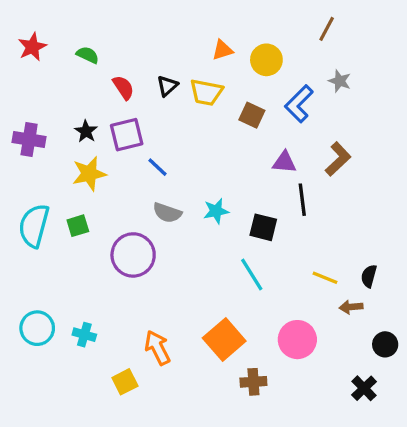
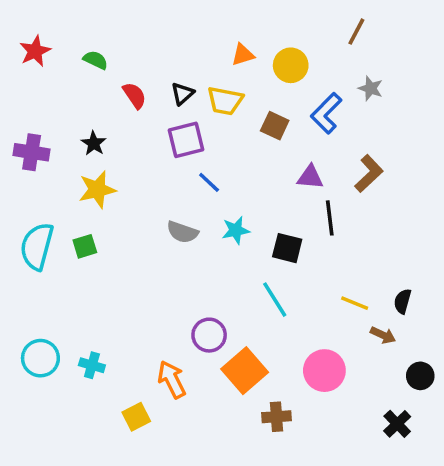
purple square: (127, 135) -> (186, 140), moved
blue line: (157, 167) -> (209, 182), moved
purple circle: (133, 255) -> (209, 335), moved, size x0.7
brown arrow: (351, 307) -> (383, 335), turned -150

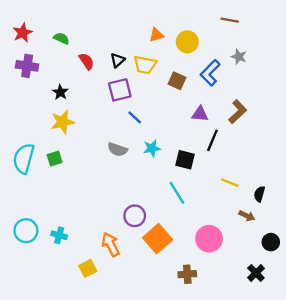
brown line: (356, 32) -> (230, 20), turned 72
purple cross: (32, 152) -> (27, 66), moved
black line: (330, 218) -> (212, 140), turned 30
yellow line: (355, 303) -> (230, 183), moved
brown cross: (277, 417) -> (187, 274), moved

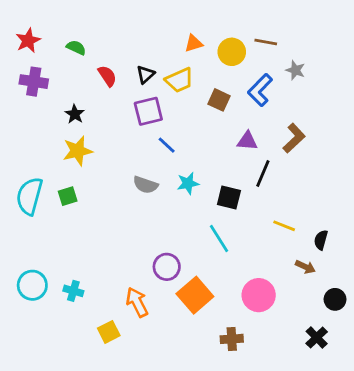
brown line: (230, 20) -> (266, 42), moved
yellow trapezoid: (145, 65) -> (179, 80), turned -35

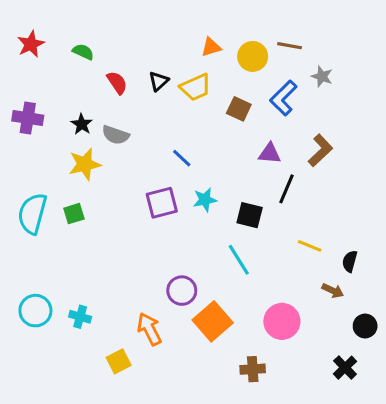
purple cross: (34, 82) -> (28, 118), moved
purple square: (148, 111) -> (162, 203), moved
gray semicircle: (145, 185) -> (116, 135), moved

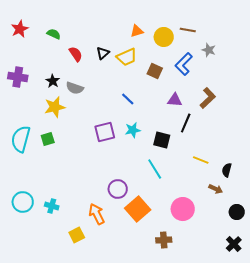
blue line: (182, 158) -> (128, 99), moved
black cross: (345, 368) -> (234, 244), moved

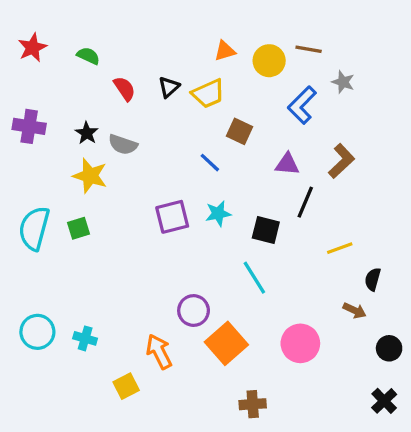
brown square: (155, 71) -> (240, 131), moved
yellow star: (55, 107) -> (90, 176), turned 30
yellow line: (201, 160) -> (340, 248), moved, turned -42
brown cross: (164, 240) -> (253, 404), moved

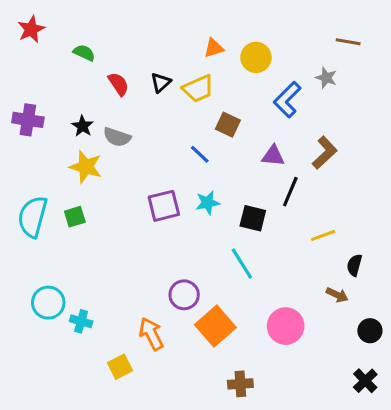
red star: (32, 48) -> (31, 29), moved
brown line: (309, 49) -> (348, 42), moved
cyan circle: (37, 332) -> (48, 303), moved

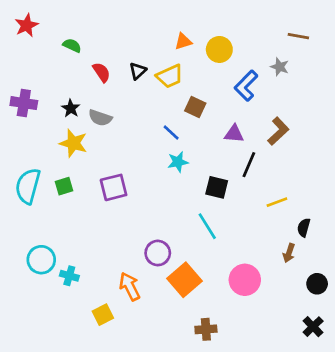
cyan star: (208, 203) -> (178, 162), moved
purple square: (164, 206) -> (114, 187), moved
brown arrow: (337, 295) -> (289, 253), turned 84

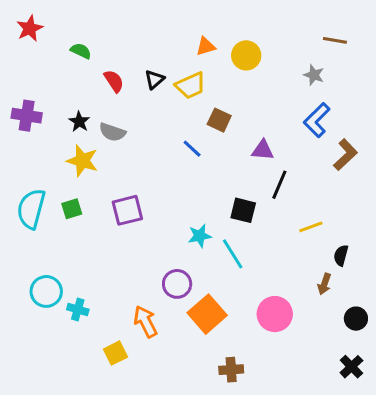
blue L-shape: (246, 86) -> (317, 120), moved
brown L-shape: (278, 131) -> (345, 155), moved
cyan star: (178, 162) -> (200, 236), moved

